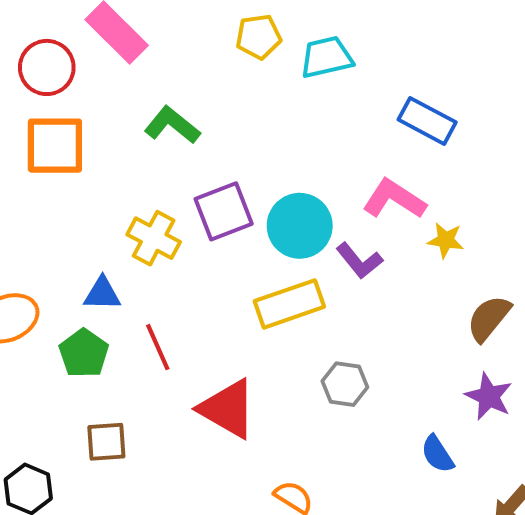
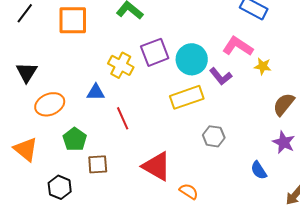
green pentagon: (84, 353) -> (75, 139), moved
red triangle: (228, 409) -> (157, 166), moved

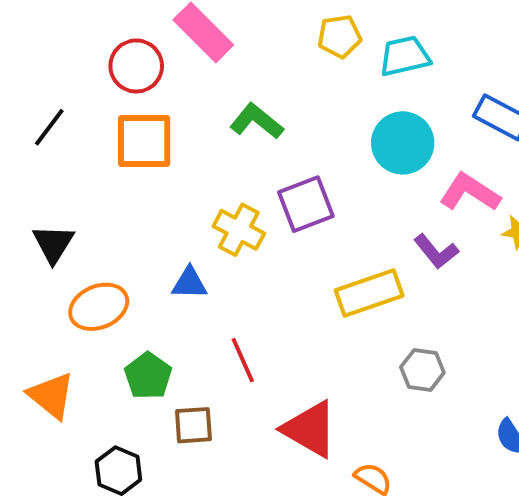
cyan circle: (192, 59) -> (403, 143), moved
red line: (123, 118) -> (243, 360), moved

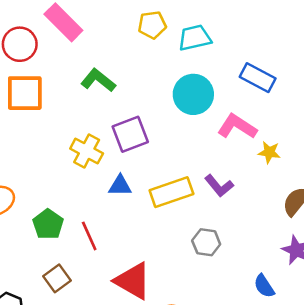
purple L-shape: (436, 252) -> (219, 186), moved
blue triangle: (189, 283) -> (120, 186), moved
green pentagon: (148, 376) -> (48, 224), moved
brown square: (193, 425) -> (57, 278), turned -32

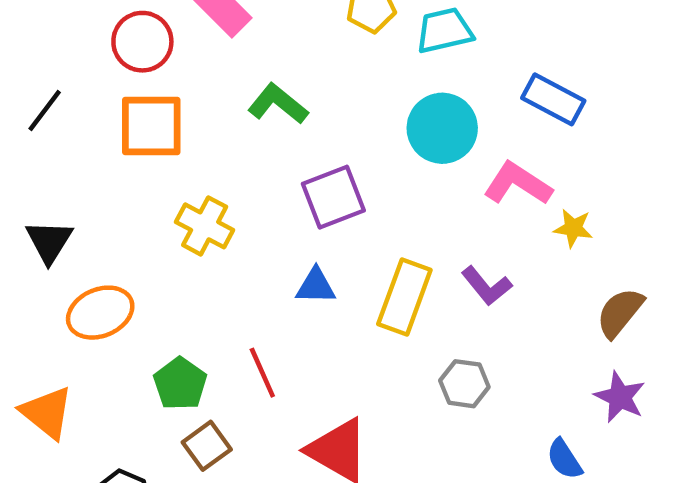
yellow cross: (87, 151) -> (205, 226), moved
yellow rectangle: (171, 192) -> (404, 297), turned -51
green pentagon: (48, 224) -> (180, 384), moved

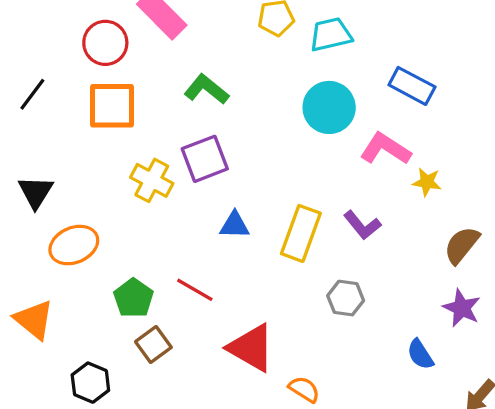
purple square: (333, 197) -> (205, 159), moved
red line: (262, 373) -> (195, 290), turned -36

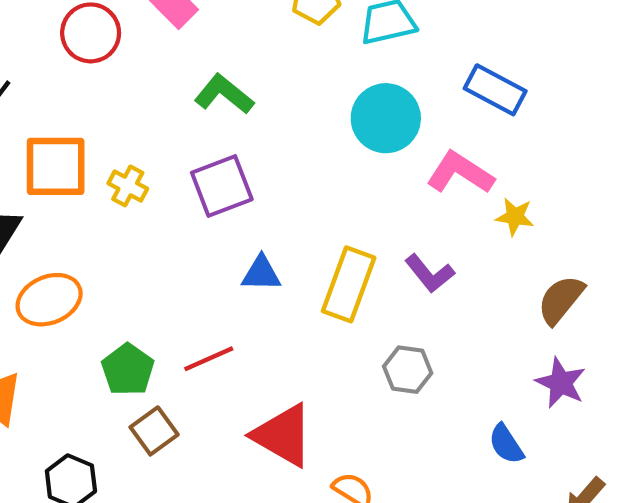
orange square: (112, 106) -> (56, 166), moved
yellow cross: (152, 180) -> (128, 186), moved, size x0.7
red line: (195, 290) -> (209, 359), turned -54

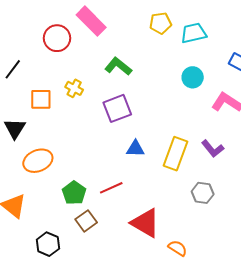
cyan circle: (386, 118) -> (193, 77), size x0.7
orange square: (56, 166) -> (41, 99), size x0.7
yellow cross: (128, 186) -> (74, 88), moved

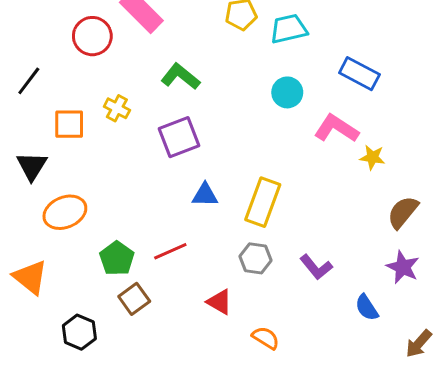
purple L-shape: (213, 149) -> (316, 267), moved
gray hexagon: (203, 193) -> (256, 258), moved
red triangle: (145, 223) -> (219, 302), size x0.6

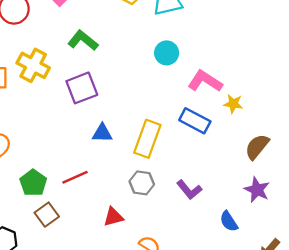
blue rectangle: (359, 74) -> (195, 121), moved
yellow cross: (117, 108) -> (33, 65), size x1.6
red triangle: (219, 302) -> (113, 217), turned -45

